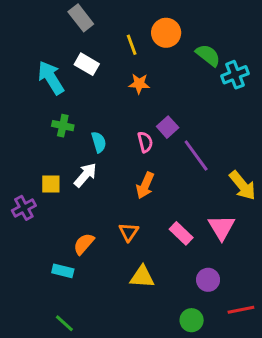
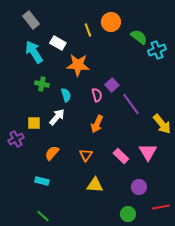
gray rectangle: (81, 18) -> (31, 20), moved
orange star: (139, 84) -> (78, 65), moved, size x1.6
orange semicircle: (84, 244) -> (52, 153), moved

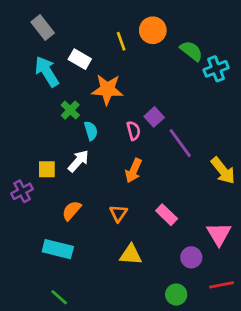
green cross: (42, 84) -> (70, 110), moved, turned 32
pink triangle: (148, 152) -> (219, 234), moved
cyan rectangle: (42, 181) -> (58, 249), size x1.5

